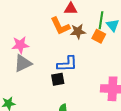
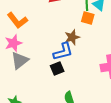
orange L-shape: (60, 26) -> (17, 20), moved
brown star: (78, 31) -> (72, 37), moved

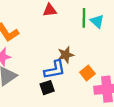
orange square: (88, 18) -> (87, 73), moved, turned 32

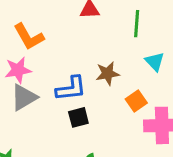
cyan triangle: (97, 21) -> (155, 62), moved
blue L-shape: (55, 70) -> (71, 89), moved

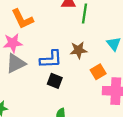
green line: (137, 24) -> (85, 14), moved
black square: (78, 117) -> (55, 81), turned 32

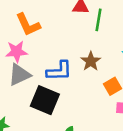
brown star: (78, 50) -> (91, 61), turned -30
black square: (55, 81) -> (45, 100), moved, size x1.6

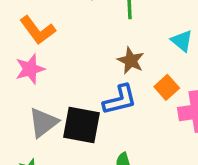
blue L-shape: (59, 71) -> (120, 100), moved
gray triangle: (19, 75) -> (43, 123), moved

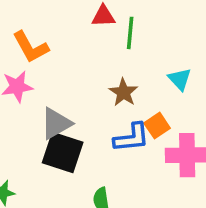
blue L-shape: (120, 100) -> (132, 138), moved
gray triangle: (43, 123) -> (56, 123), moved

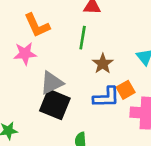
green line: (130, 33) -> (83, 38), moved

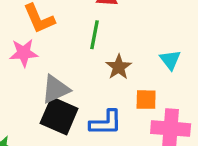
orange square: (126, 90) -> (146, 100), turned 30
blue L-shape: (106, 97) -> (106, 123), moved

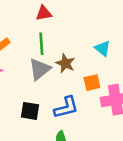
gray triangle: (56, 89) -> (40, 69), moved
black square: (59, 116) -> (30, 111), size x0.7

